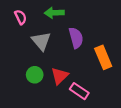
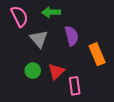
pink semicircle: (21, 17) -> (19, 16), size x1.5
pink rectangle: (79, 91) -> (75, 86), turned 48

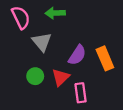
purple semicircle: (72, 36) -> (77, 55), moved, turned 48

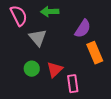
purple semicircle: (77, 55) -> (83, 29), moved

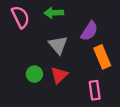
gray triangle: (38, 38) -> (58, 45), moved
pink rectangle: (73, 84) -> (95, 90), moved

